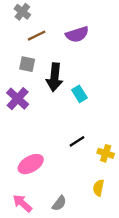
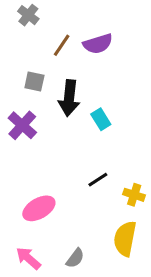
brown line: (37, 36) -> (62, 45), moved, turned -30
yellow semicircle: (98, 188) -> (125, 239), size x1.6

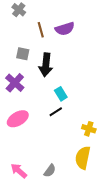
brown line: (62, 45) -> (41, 30), turned -49
cyan rectangle: (101, 119) -> (61, 94), moved
black line: (98, 180) -> (56, 112), moved
pink ellipse: (39, 208) -> (18, 119), moved

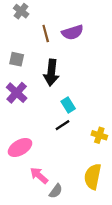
gray square: (23, 54) -> (17, 59), moved
pink ellipse: (18, 119) -> (20, 148), moved
yellow cross: (89, 129) -> (99, 135), moved
pink arrow: (19, 171) -> (39, 175), moved

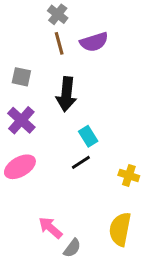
gray cross: (21, 11) -> (58, 14), moved
pink ellipse: (20, 148) -> (20, 167), moved

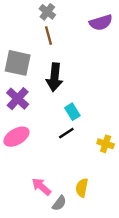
purple semicircle: (94, 42) -> (101, 23), moved
gray square: (21, 77) -> (18, 63), size x1.6
yellow semicircle: (120, 229) -> (82, 188), moved, size x0.7

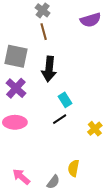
pink ellipse: (16, 137) -> (15, 122), turned 30
yellow cross: (106, 144) -> (95, 129), turned 32
pink arrow: (41, 187) -> (21, 177), moved

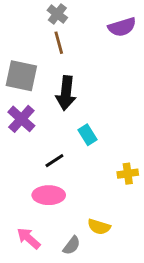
black line: (60, 119) -> (54, 161), moved
pink ellipse: (15, 122) -> (49, 195), moved
yellow cross: (95, 129) -> (128, 174), turned 32
yellow semicircle: (74, 168) -> (99, 227), turned -84

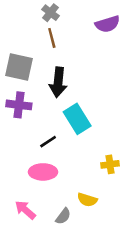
purple cross: (21, 119) -> (19, 105), turned -35
cyan rectangle: (87, 135) -> (77, 119), size x1.6
yellow cross: (128, 174) -> (110, 164), moved

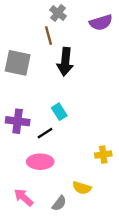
gray cross: (51, 13) -> (58, 13), moved
black arrow: (58, 82) -> (65, 62), moved
purple cross: (19, 105) -> (18, 121), moved
cyan rectangle: (77, 119) -> (59, 112), moved, size x0.6

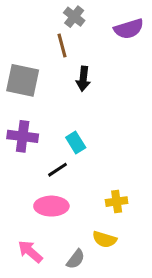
black arrow: (65, 62) -> (83, 79), size x0.7
purple cross: (18, 121) -> (23, 136), moved
yellow cross: (103, 155) -> (117, 202), moved

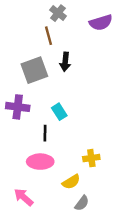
gray square: (23, 80) -> (34, 70), moved, turned -32
black line: (57, 170) -> (45, 133), turned -56
yellow semicircle: (104, 239) -> (71, 182), moved, turned -48
gray semicircle: (76, 259) -> (82, 203), moved

